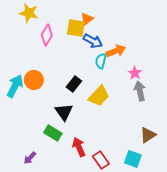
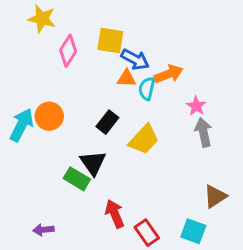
orange triangle: (87, 19) -> (126, 78), moved, turned 40
green rectangle: (53, 133) -> (77, 179), moved
purple arrow: (30, 158) -> (43, 230), turned 40

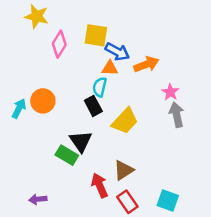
cyan semicircle: (147, 89) -> (100, 87), moved
black rectangle: (107, 122) -> (93, 106), turned -66
cyan arrow: (22, 125) -> (19, 108), size x0.7
brown triangle: (215, 196) -> (124, 170), moved

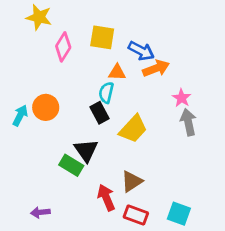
blue arrow: (117, 52) -> (141, 51), moved
red rectangle: (127, 202) -> (136, 215), turned -35

